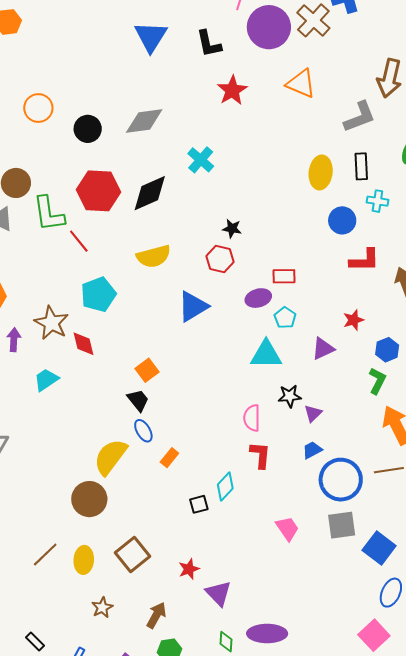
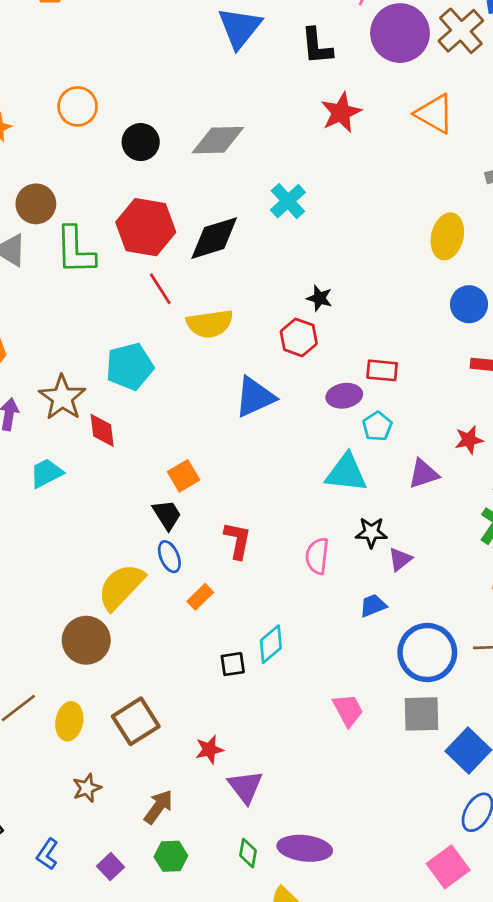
red line: (79, 241) -> (160, 289), moved
blue trapezoid: (312, 450) -> (373, 606), moved
red L-shape: (260, 455) -> (238, 540), moved

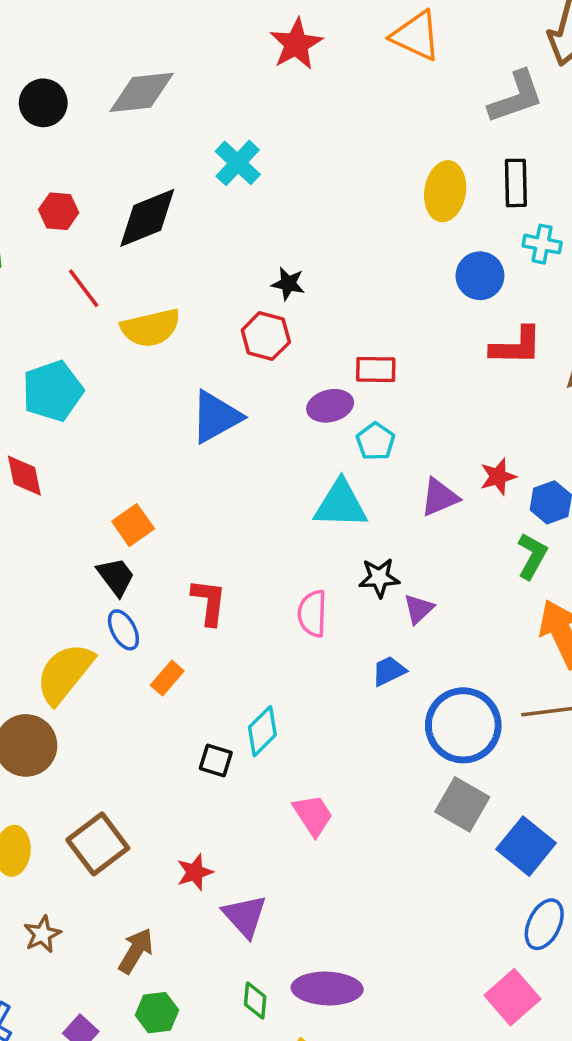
red hexagon: (146, 227) -> (59, 211), size x0.5
red star: (469, 440) -> (498, 477), moved
black square: (233, 664) -> (216, 761), turned 30
pink trapezoid: (348, 710) -> (313, 815), moved
gray square: (421, 714) -> (462, 804), turned 36

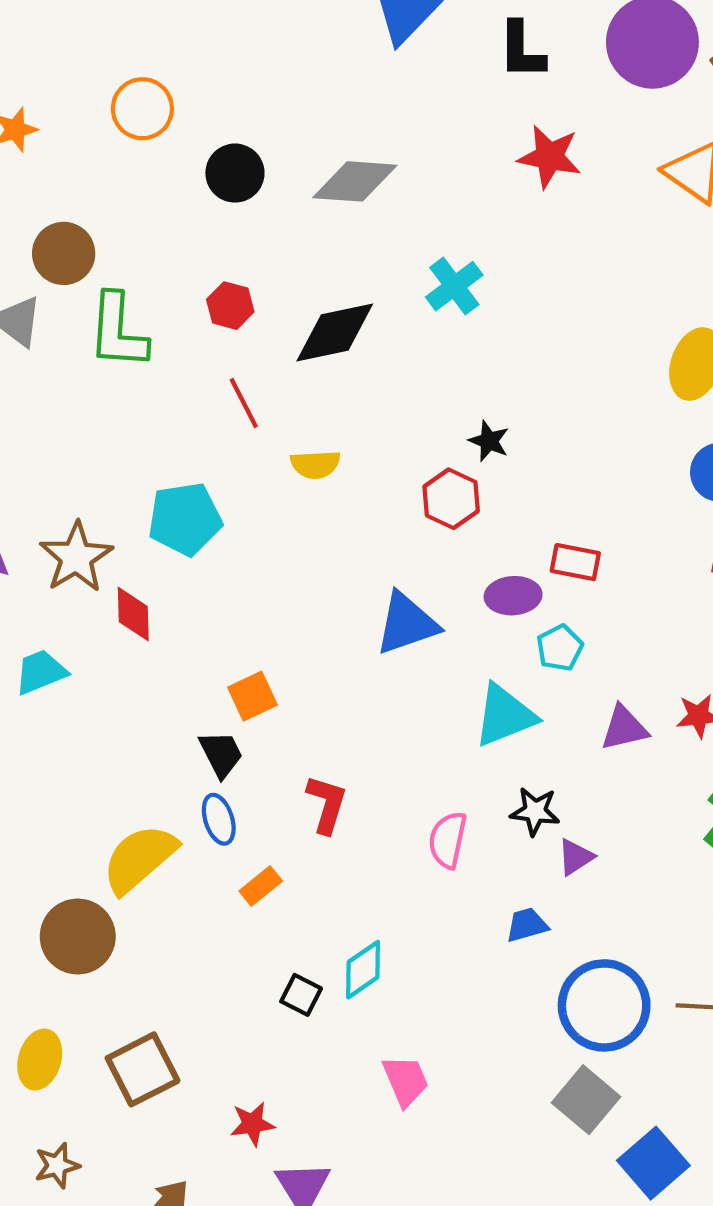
red star: (296, 44) -> (549, 157), turned 30
yellow semicircle: (151, 328) -> (315, 464), size x0.7
blue triangle: (216, 417) -> (407, 624), moved
cyan triangle: (341, 504) -> (505, 715), turned -34

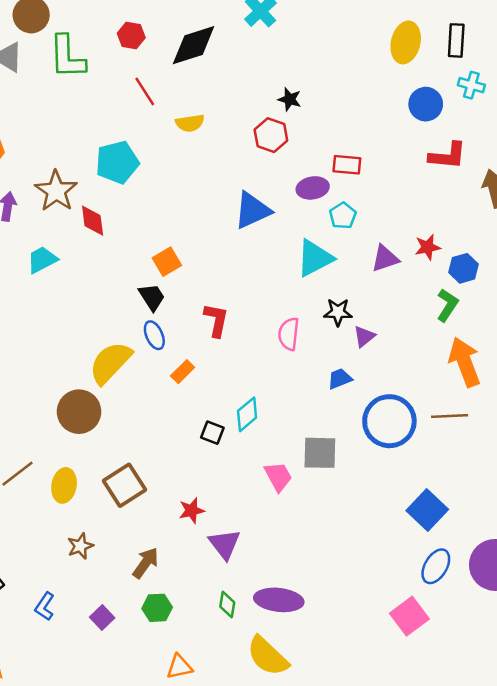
gray square: (586, 1100) -> (320, 453), moved, turned -33

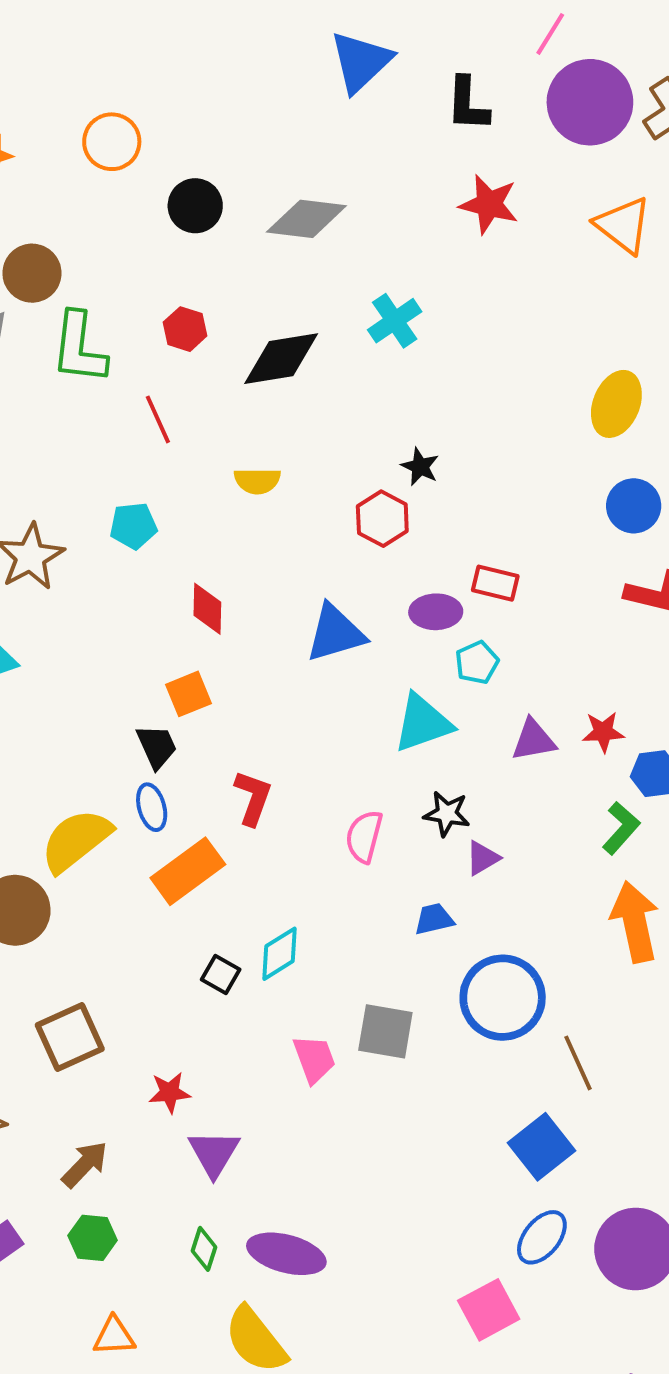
red line: (145, 91) -> (158, 419), moved
cyan pentagon: (117, 162) -> (133, 526), size x0.7
red diamond: (93, 221) -> (207, 609), moved
orange rectangle: (183, 372) -> (188, 871), size x1.8
brown line: (450, 416) -> (578, 1063), moved, turned 60

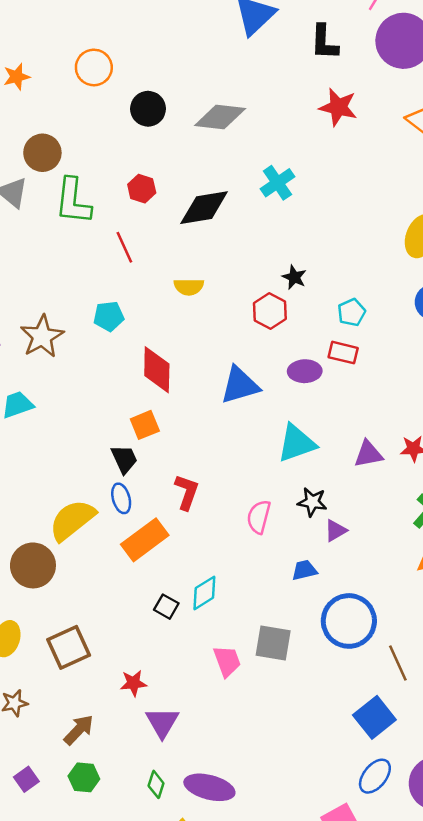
red diamond: (207, 609) -> (157, 370), size x1.4
cyan pentagon: (477, 662) -> (351, 312), moved

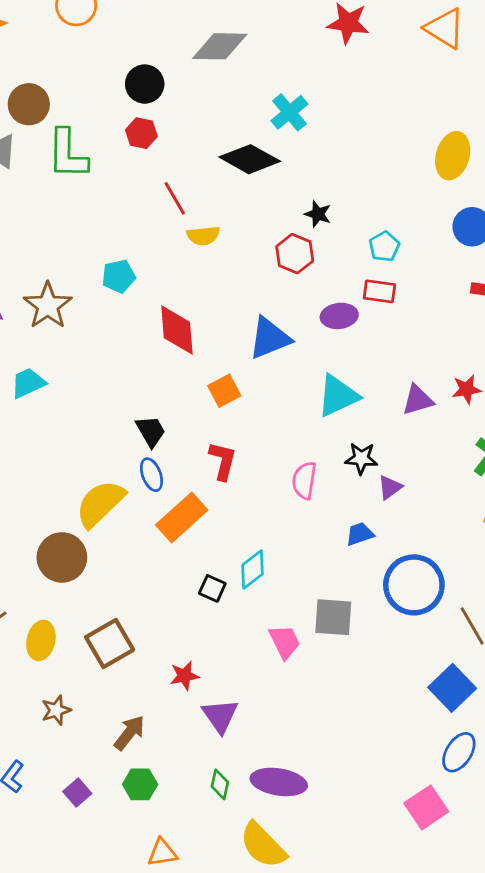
black circle: (148, 109) -> (145, 84), moved
black diamond: (204, 208) -> (250, 159), moved, turned 44
red line: (124, 247) -> (175, 198), moved
orange square: (145, 425) -> (224, 391), moved

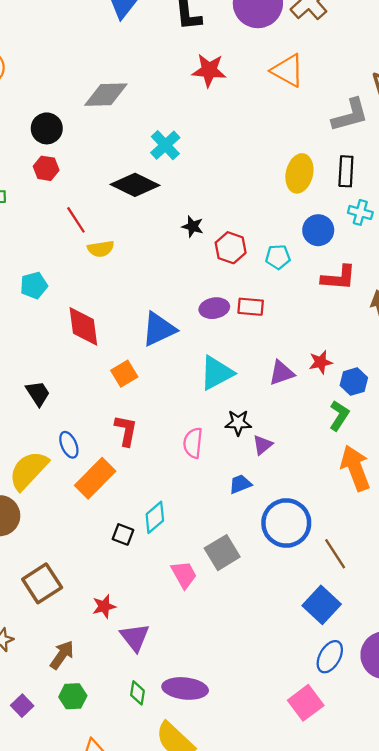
cyan pentagon: (384, 246) -> (278, 257), moved, turned 30
red hexagon: (295, 254) -> (231, 248), moved
red rectangle: (379, 291) -> (251, 307), moved
black trapezoid: (151, 431) -> (38, 393), moved
gray square: (333, 617) -> (222, 553), turned -32

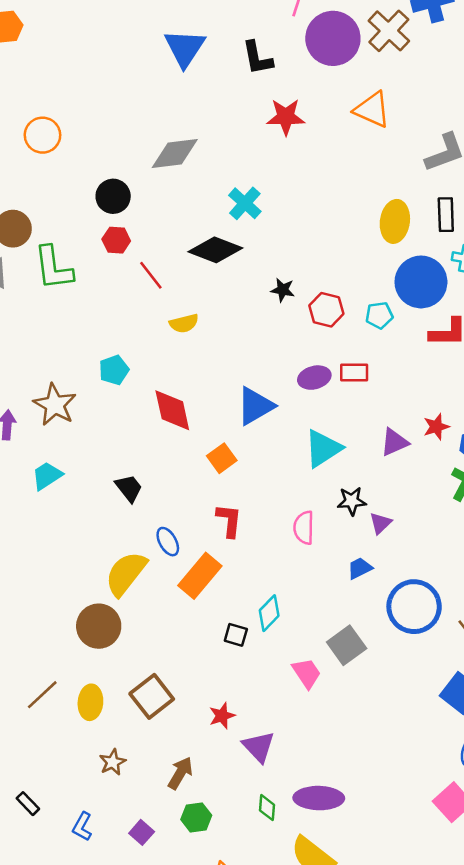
red line: (76, 220) -> (151, 275), moved
blue circle: (318, 230) -> (421, 282), size x1.5

